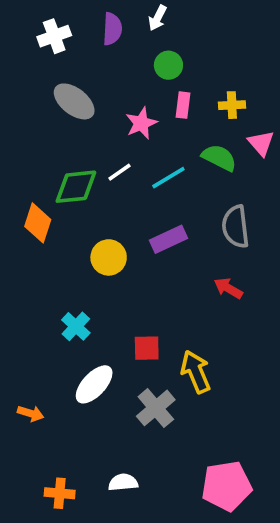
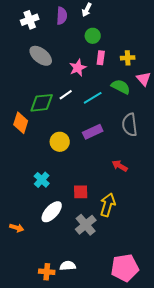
red arrow: (228, 288) -> (120, 166), moved
yellow arrow: (196, 372) -> (108, 205), turned 40
orange cross: (60, 493) -> (47, 272), moved

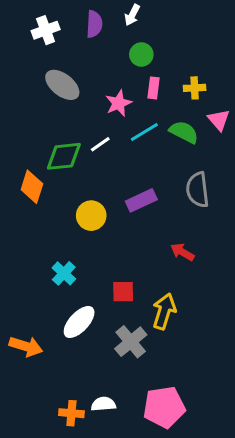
cyan line: (93, 98) -> (144, 132), moved
orange arrow: (17, 228) -> (26, 346), size x1.5
pink pentagon: (125, 268) -> (164, 407), moved

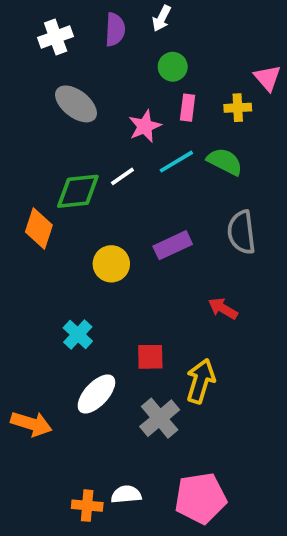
pink triangle: (219, 120) -> (268, 78), moved

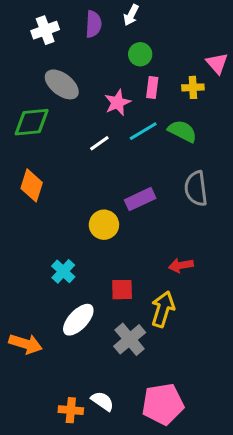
green diamond: (78, 191) -> (32, 122), moved
yellow circle: (111, 264) -> (104, 225), moved
red arrow: (223, 308) -> (181, 265), moved, turned -40
white semicircle: (126, 494) -> (102, 401), turned 40

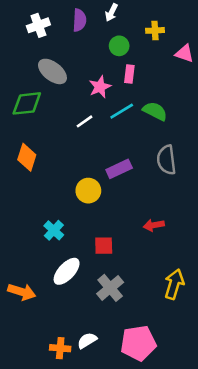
pink triangle: (217, 63) -> (184, 54), turned -30
yellow cross: (193, 87) -> (155, 30), moved
yellow arrow: (163, 309) -> (174, 284), moved
white semicircle: (102, 401) -> (87, 340), turned -66

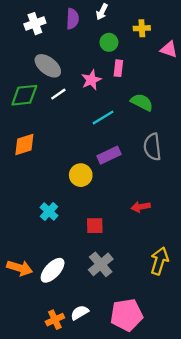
cyan line: (122, 111) -> (103, 118), moved
white line: (85, 121) -> (58, 94), moved
orange diamond: (27, 157) -> (24, 145), turned 55
white ellipse: (67, 271) -> (53, 270), moved
orange cross: (60, 348) -> (55, 320), turned -30

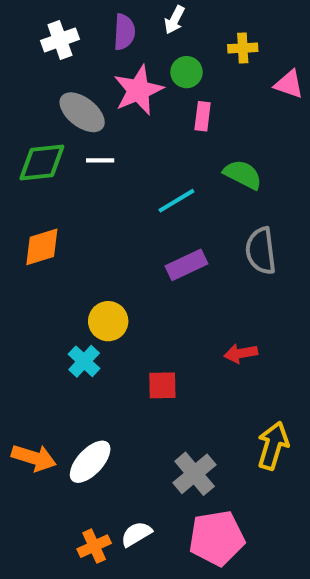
pink star: (91, 80) -> (138, 90), moved, size x1.4
white line: (58, 94) -> (100, 160), turned 35
yellow circle: (81, 175) -> (108, 321), moved
gray cross: (101, 264) -> (195, 474), moved

